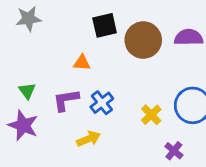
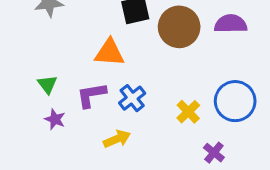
orange triangle: (82, 63) -> (109, 53), size x1.5
purple star: (23, 125) -> (55, 119), moved, size x0.6

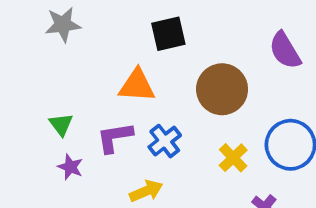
purple semicircle: (231, 24) -> (285, 50), turned -120
brown circle: (179, 27) -> (222, 89), moved

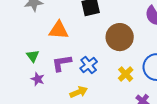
orange triangle: (137, 86) -> (59, 30), moved

